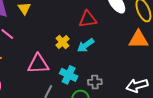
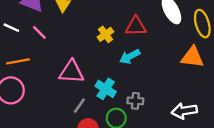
yellow cross: (62, 42) -> (105, 34), moved

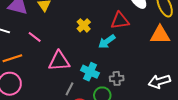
red triangle: (136, 26) -> (120, 21), moved
pink line: (39, 32) -> (35, 37), moved

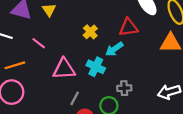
cyan cross: (90, 72) -> (96, 67), moved

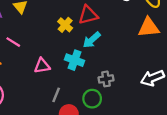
red triangle: (128, 27) -> (88, 15), moved
pink triangle: (64, 69) -> (42, 66), size x0.7

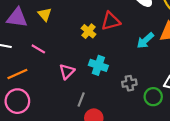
cyan arrow: (92, 40) -> (145, 41), moved
pink triangle: (42, 66) -> (67, 71), turned -35
green circle: (92, 99) -> (153, 97), moved

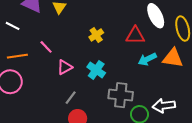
red triangle: (111, 21) -> (135, 35), moved
pink line: (38, 49) -> (46, 47), moved
gray cross: (129, 83) -> (121, 95), size x1.6

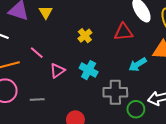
cyan arrow: (147, 59) -> (138, 64), moved
gray line: (71, 98) -> (37, 99), moved, turned 56

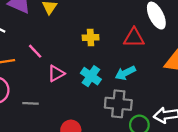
yellow cross: (85, 36) -> (91, 37), turned 32
cyan arrow: (138, 64) -> (125, 73), moved

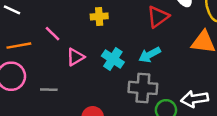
yellow cross: (91, 37) -> (99, 16), moved
red triangle: (134, 38) -> (158, 17), turned -35

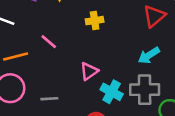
pink triangle: (75, 57) -> (89, 71), moved
cyan cross: (113, 59) -> (112, 92), moved

